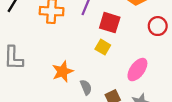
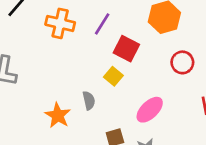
orange star: (63, 72) -> (58, 115), moved, turned -30
gray semicircle: (86, 87) -> (89, 100), moved

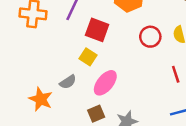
gray semicircle: (89, 100) -> (68, 82), turned 77
pink ellipse: (150, 110) -> (105, 83), moved

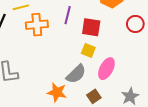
gray semicircle: (68, 82) -> (76, 74), size x1.5
brown square: (96, 114) -> (94, 96), moved

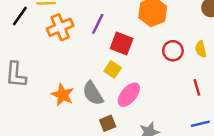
orange cross: (37, 25) -> (60, 27), turned -30
gray semicircle: (76, 74) -> (93, 93), turned 90
orange star: (57, 92) -> (63, 95), moved

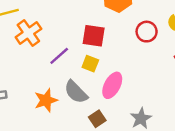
purple line: (98, 24) -> (59, 56), moved, turned 35
orange star: (63, 95) -> (46, 100), turned -30

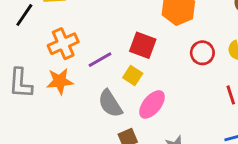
orange cross: (28, 33) -> (63, 44), moved
orange star: (46, 100) -> (60, 81), moved

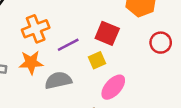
yellow square: (133, 75) -> (97, 60), turned 30
gray semicircle: (110, 104) -> (58, 80), moved, turned 108

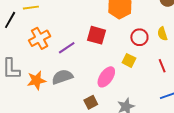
yellow square: (97, 60) -> (129, 60), moved, turned -32
orange star: (31, 62) -> (36, 80), moved

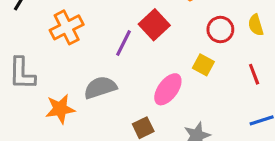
red square: (96, 35) -> (154, 25), turned 30
purple line: (67, 48) -> (123, 43), moved, turned -30
orange star: (36, 80) -> (60, 109), moved

